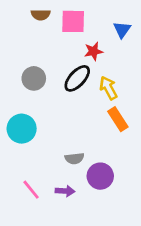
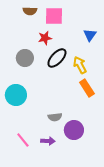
blue triangle: (122, 30) -> (90, 35), moved
red star: (93, 51) -> (45, 38), moved

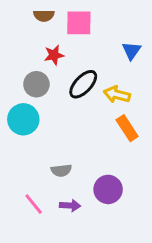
red star: (45, 38) -> (54, 55), moved
yellow arrow: (80, 65) -> (117, 94), turned -48
cyan circle: (16, 95) -> (23, 119), moved
gray semicircle: (55, 117) -> (61, 170), moved

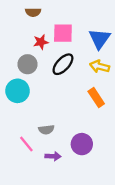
pink square: (79, 23) -> (63, 33), moved
blue triangle: (131, 51) -> (100, 39), size x1.5
yellow arrow: (117, 94) -> (100, 66), moved
pink line: (34, 204) -> (26, 144), moved

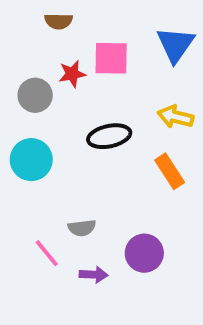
blue triangle: (100, 39) -> (175, 45), moved
gray circle: (27, 64) -> (35, 95), moved
black ellipse: (63, 64) -> (109, 136), moved, turned 35

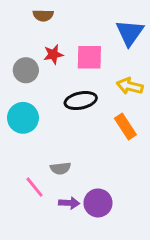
pink square: (111, 58) -> (89, 57), moved
purple circle: (144, 253) -> (98, 203), moved

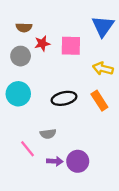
brown semicircle: (43, 15) -> (24, 27), moved
black ellipse: (81, 101) -> (64, 98), moved

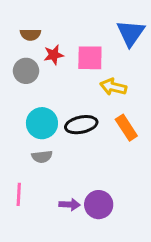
yellow arrow: (103, 69) -> (113, 87), moved
cyan circle: (18, 94) -> (42, 123), moved
gray semicircle: (48, 134) -> (42, 157), moved
pink line: (27, 149) -> (19, 194), moved, turned 42

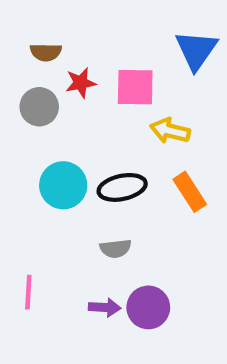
gray semicircle: (42, 157) -> (116, 249), moved

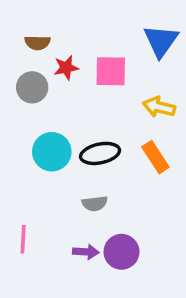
yellow arrow: (170, 131) -> (159, 107), moved

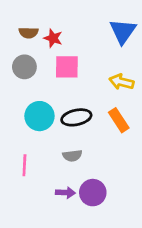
red star: (66, 68) -> (53, 38), moved, turned 30
pink square: (111, 71) -> (67, 67), moved
pink line: (23, 239) -> (24, 165), moved

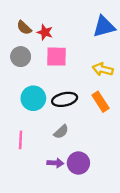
blue triangle: (123, 31) -> (104, 27), turned 40
brown semicircle: (29, 33) -> (24, 28), turned 42
gray semicircle: (72, 156) -> (61, 132), turned -35

